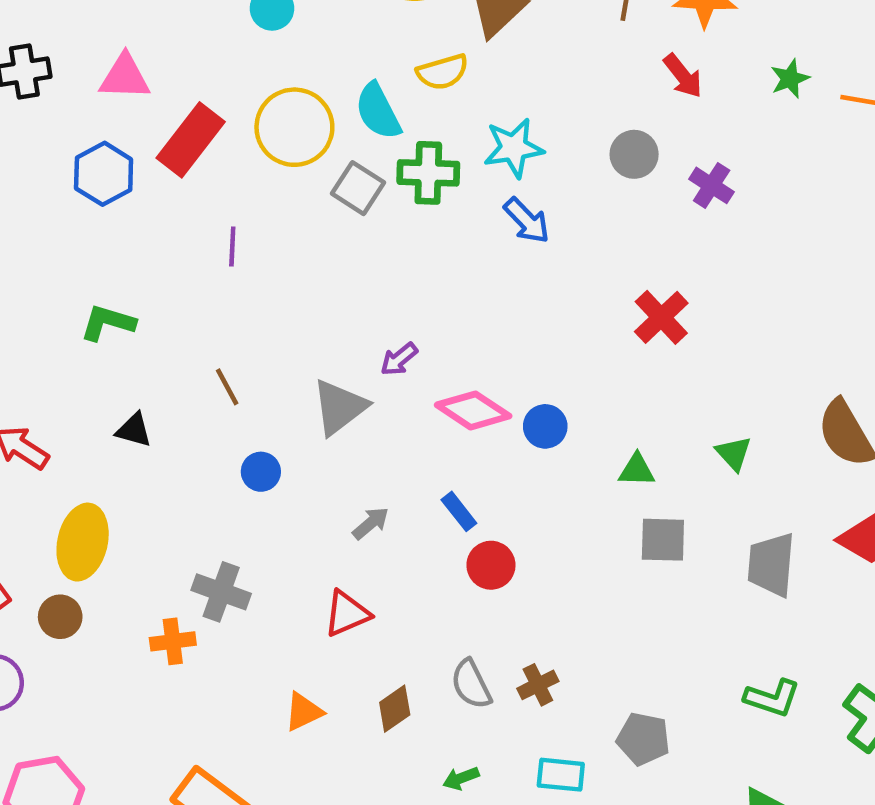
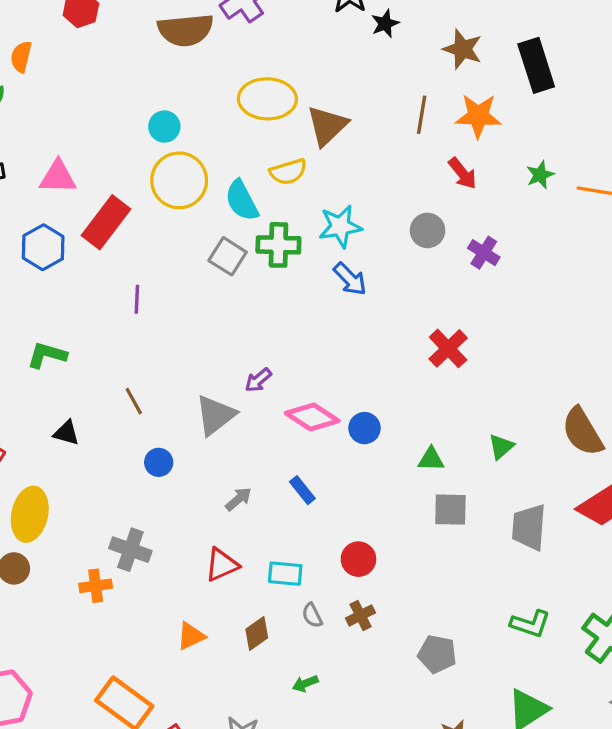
yellow circle: (294, 127) -> (179, 180), moved
green triangle: (734, 453) -> (501, 447), turned 32
red circle: (491, 565) -> (358, 559), moved
gray semicircle: (471, 684) -> (312, 615), size x0.7
cyan rectangle: (561, 775) -> (285, 574), moved

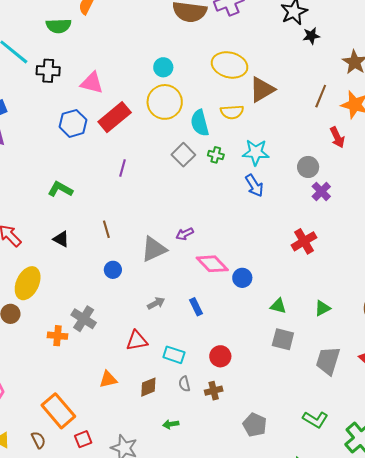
green cross: (278, 245) -> (216, 155), size x0.6
purple cross: (484, 253) -> (321, 191), moved

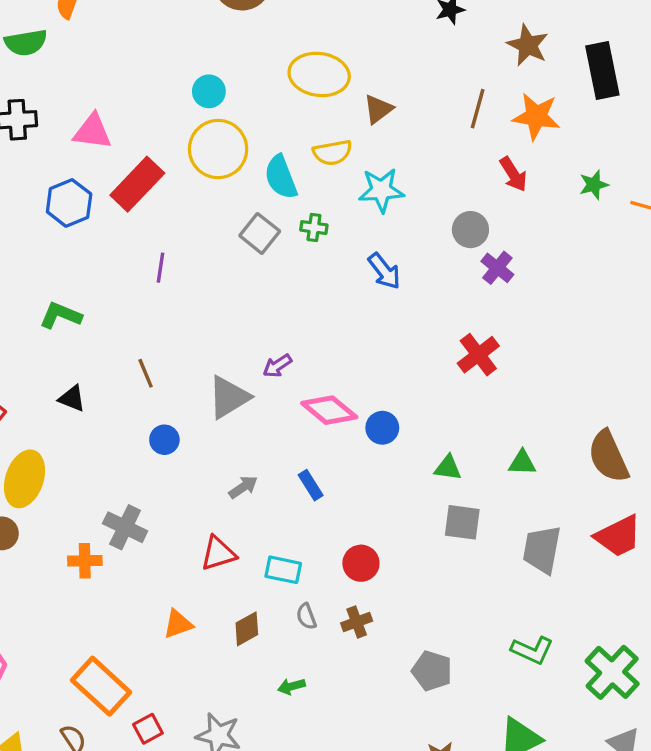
brown triangle: (262, 90) -> (378, 109), size x0.7
cyan star: (256, 152) -> (381, 190), moved
green triangle: (322, 308) -> (522, 463), turned 36

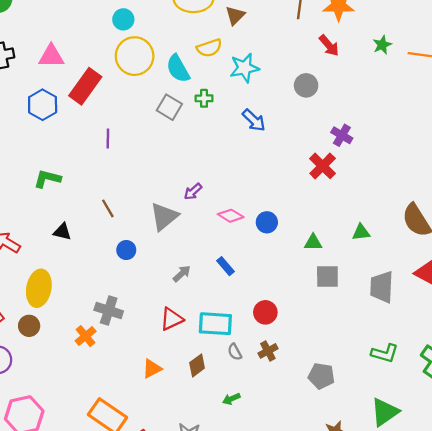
purple cross: (497, 268) -> (342, 135), moved
pink diamond: (329, 410) -> (231, 216), size x0.7
orange cross: (85, 561) -> (86, 336), turned -30
cyan rectangle: (283, 570) -> (215, 324), size x1.4

